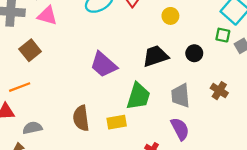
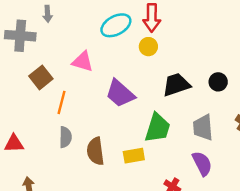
pink triangle: (47, 16) -> (83, 62), moved
yellow circle: (170, 16) -> (148, 47), moved
orange line: (20, 87) -> (61, 102), moved, turned -55
gray semicircle: (32, 128) -> (65, 137), moved, turned 102

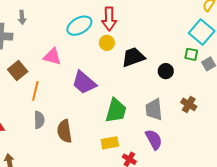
black trapezoid: (176, 85) -> (133, 57), moved
yellow rectangle: (134, 156) -> (110, 143), moved

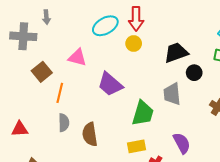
black trapezoid: (133, 57) -> (176, 53), moved
gray trapezoid: (154, 109) -> (172, 94), moved

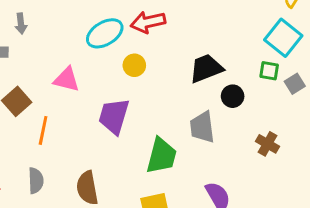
red arrow: (136, 19) -> (148, 22), turned 80
yellow circle: (134, 44) -> (134, 65), moved
purple trapezoid: (110, 84) -> (114, 116), turned 68
gray semicircle: (64, 123) -> (36, 181), moved

